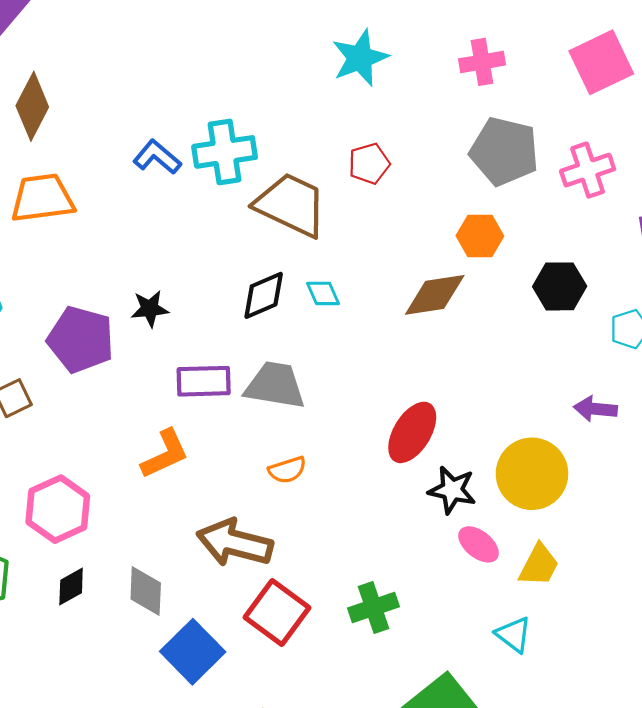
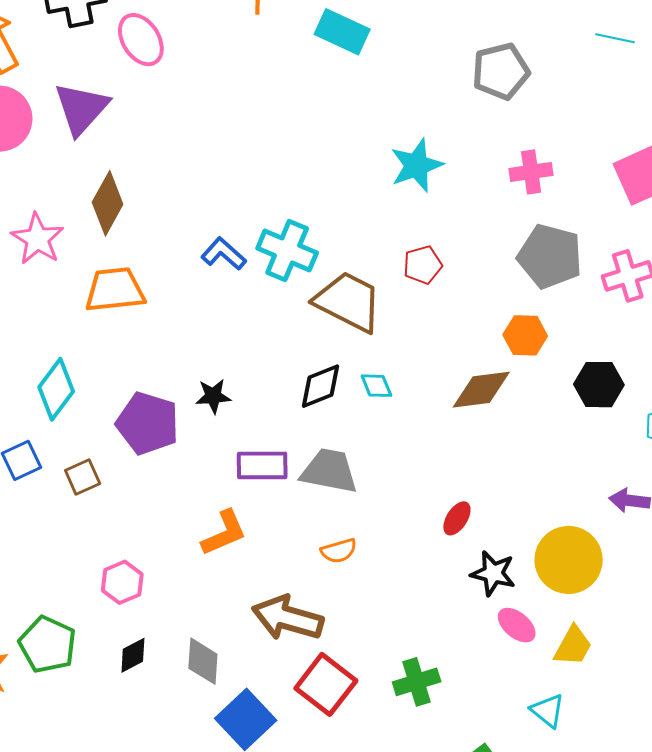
cyan cross: (225, 152) -> (287, 251), turned 30
red ellipse: (412, 432) -> (457, 518), size x0.6
pink hexagon: (58, 509) -> (122, 582), size x0.7

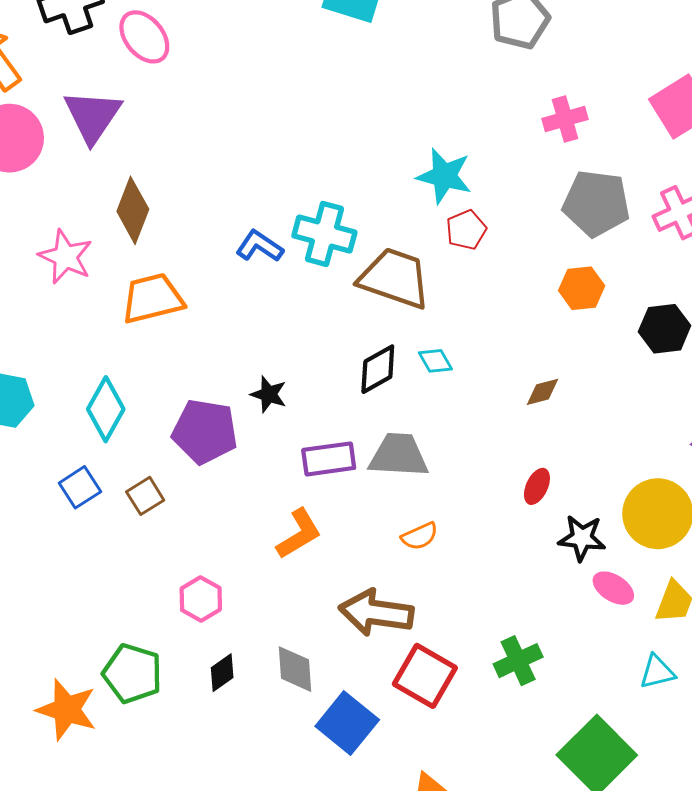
cyan star: (416, 165) -> (444, 176), moved, turned -30
brown diamond: (481, 390) -> (542, 392), moved, size x0.6
black star: (213, 396) -> (269, 394), turned 30
cyan triangle: (548, 711) -> (657, 672), turned -45

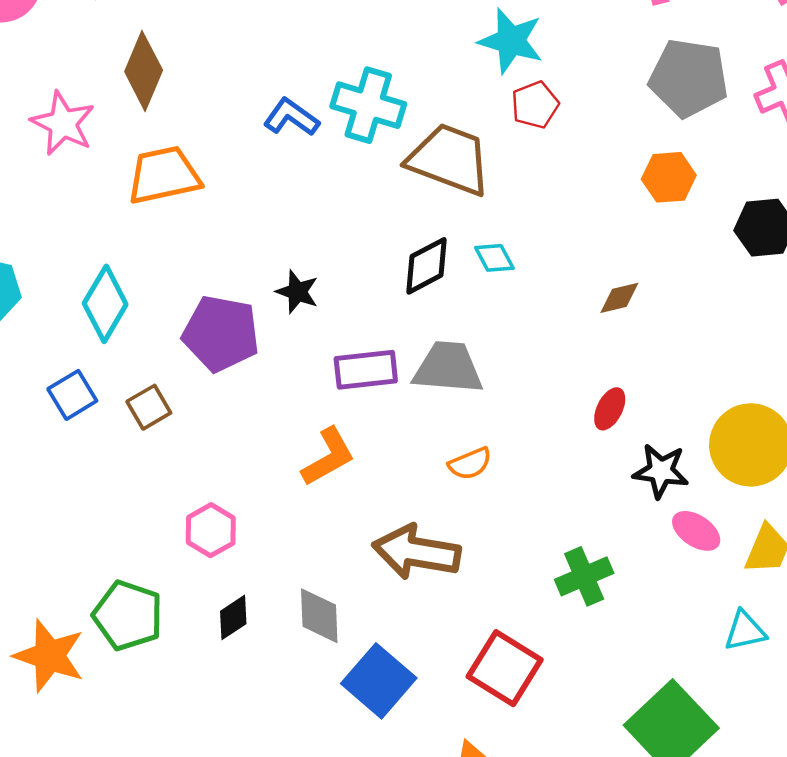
green cross: (518, 661) -> (584, 576), moved
red square: (425, 676) -> (505, 668), moved

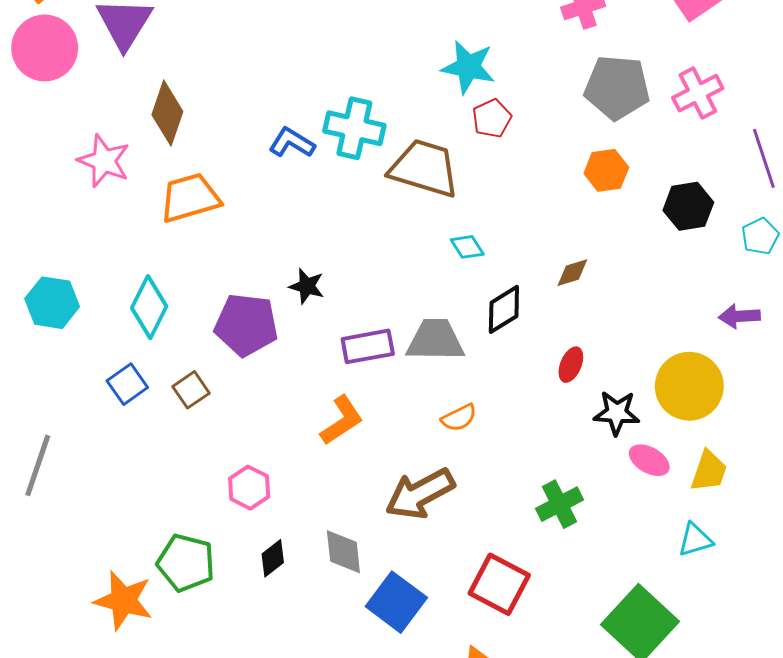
black diamond: (426, 266) -> (504, 309), moved
brown arrow: (417, 552) -> (420, 494), turned -34

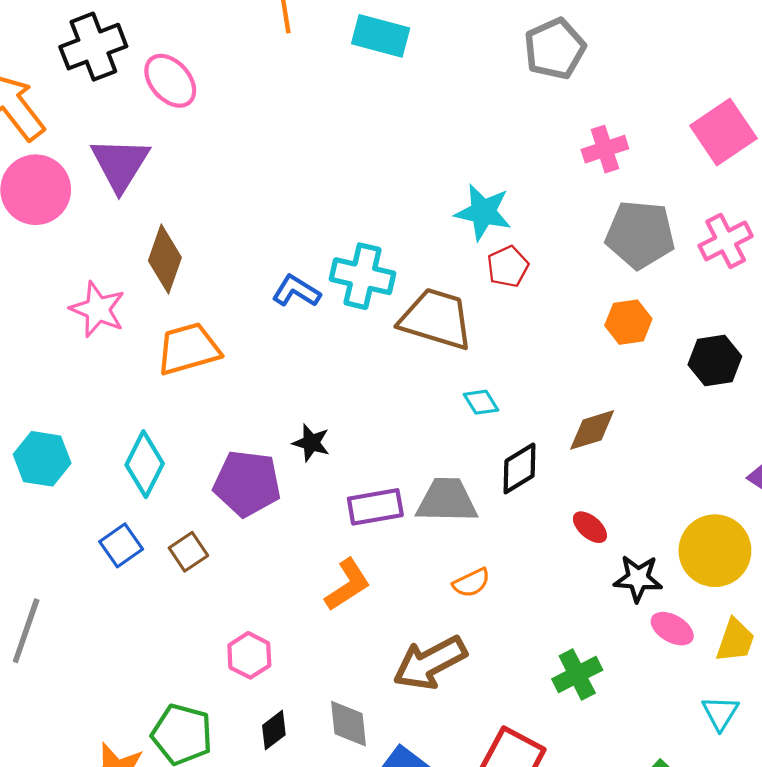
brown diamond: (572, 273) -> (592, 430), size x1.4
red ellipse: (571, 365) -> (590, 527), turned -72
cyan triangle: (695, 540) -> (720, 713), turned -42

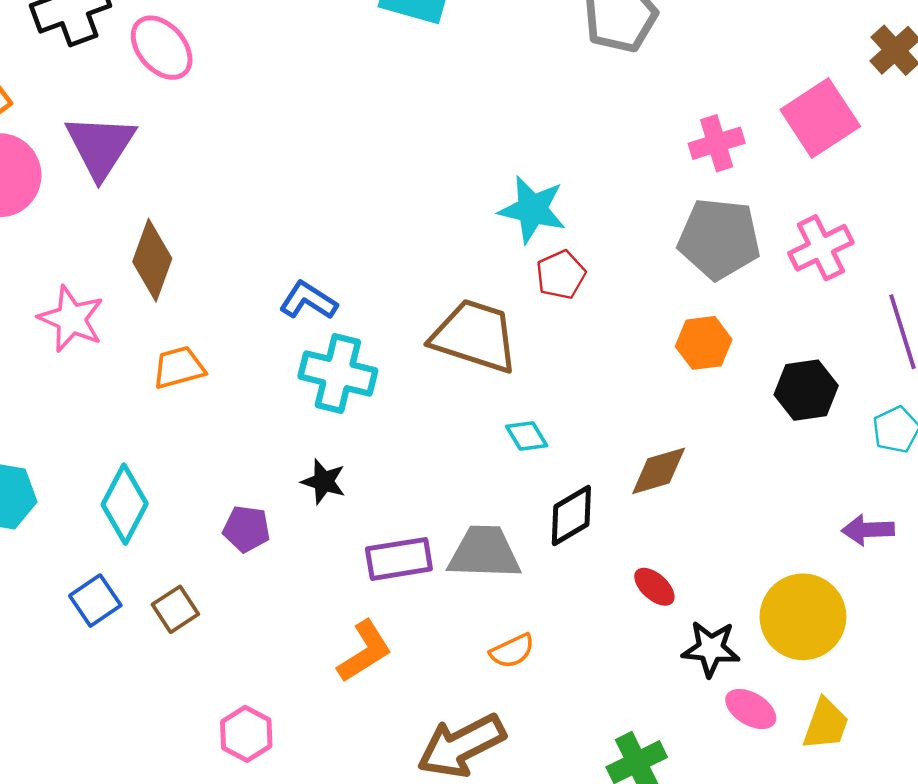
pink cross: (605, 149) -> (717, 143), moved
cyan cross: (362, 276) -> (338, 373), moved
orange trapezoid: (188, 349) -> (179, 367), size x0.7
purple pentagon: (247, 483) -> (247, 529), size x0.6

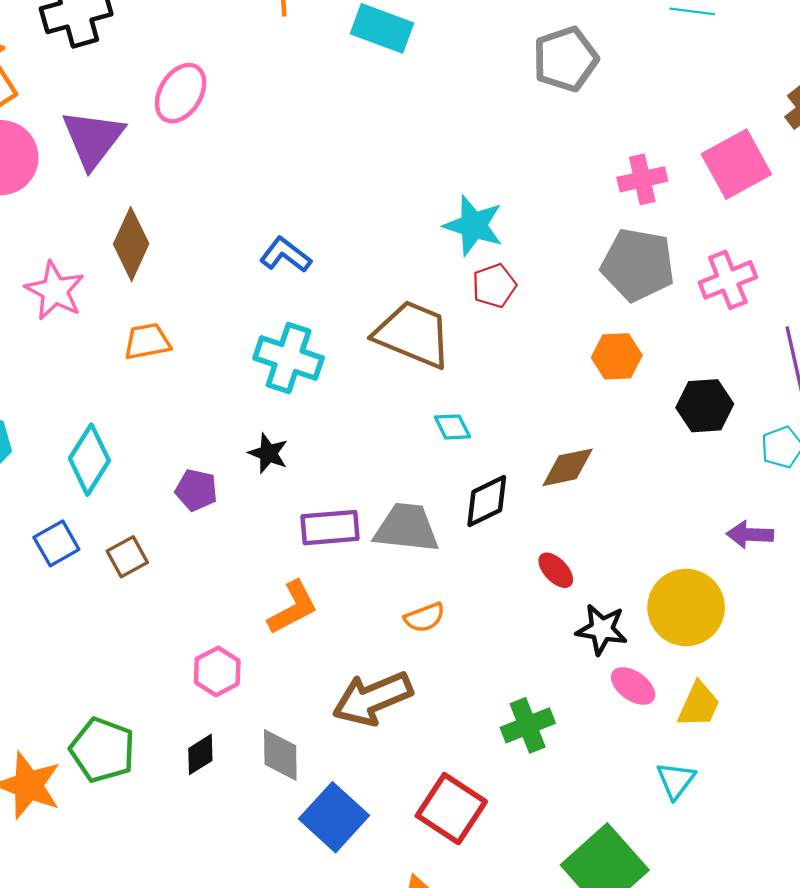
pink ellipse: (162, 48) -> (181, 93), moved, turned 68
blue L-shape: (308, 301) -> (286, 255), moved
pink hexagon: (246, 734) -> (217, 671), moved

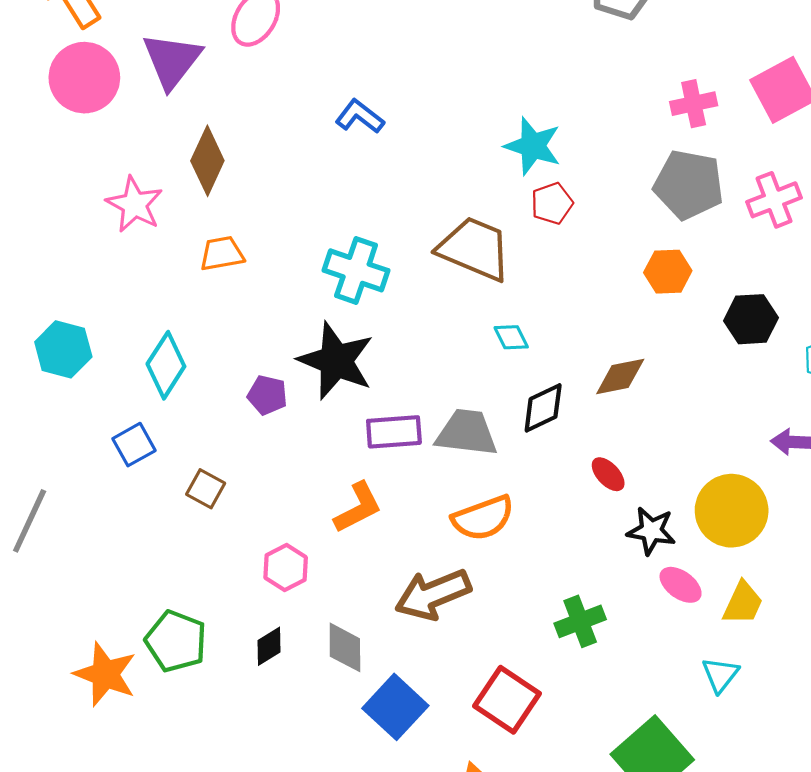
blue L-shape: (286, 255) -> (360, 116), moved
black star: (268, 453) -> (336, 361), size x2.0
brown square: (127, 557) -> (206, 489), moved, turned -33
orange semicircle: (425, 618) -> (483, 518), size x1.6

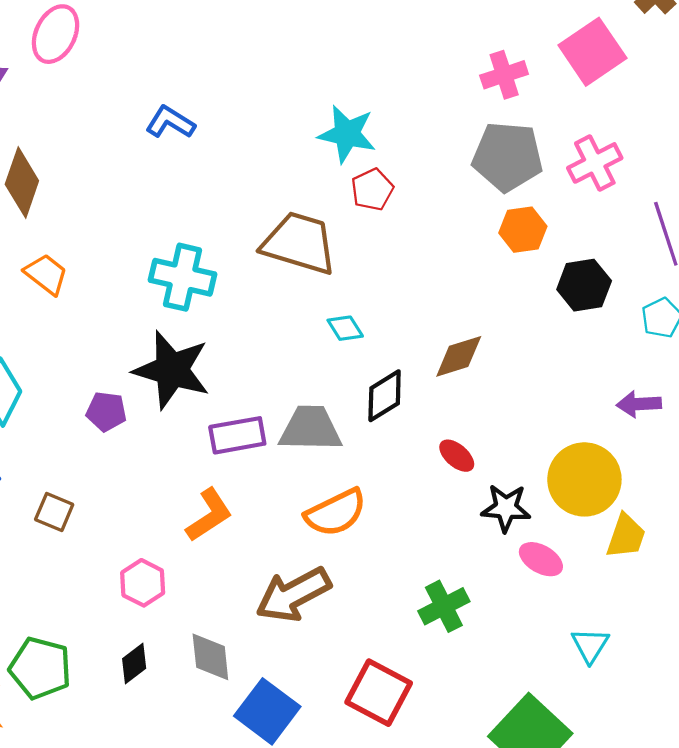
orange trapezoid: (222, 254) -> (46, 274), turned 54
orange hexagon: (668, 272) -> (523, 230), moved
yellow trapezoid: (743, 603) -> (626, 536), moved

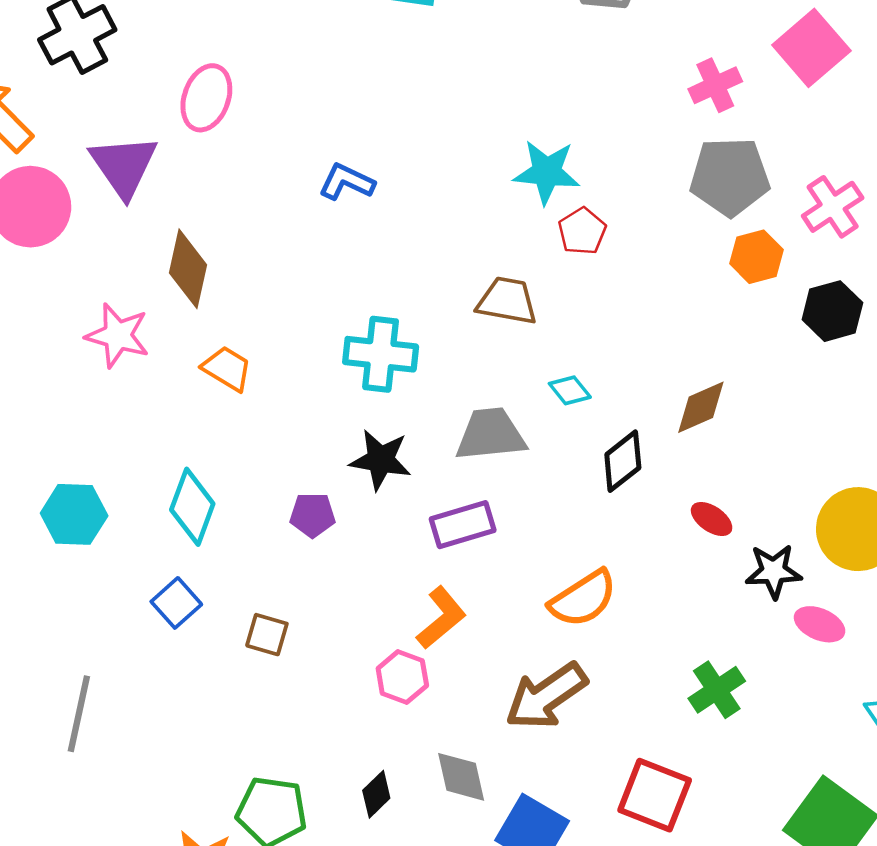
pink cross: (595, 163) -> (833, 207), moved
brown trapezoid: (299, 243) -> (507, 301), size x0.7
black star: (172, 370) -> (381, 460), size x0.7
gray trapezoid: (310, 429) -> (491, 434), moved
pink hexagon: (143, 583) -> (402, 677), moved

